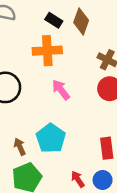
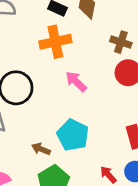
brown arrow: (20, 147) -> (41, 149), turned -35

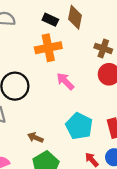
cyan pentagon: (73, 135) -> (79, 126), moved

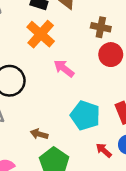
orange cross: (48, 48) -> (41, 34), turned -30

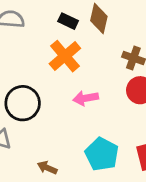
pink arrow: (64, 68) -> (86, 98), turned -55

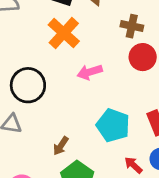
brown arrow: (47, 168) -> (61, 146), turned -72

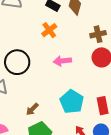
brown cross: (132, 26) -> (98, 34), turned -35
orange cross: (64, 33) -> (49, 30), size x0.7

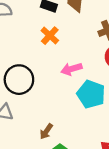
cyan pentagon: (72, 102) -> (91, 94), moved

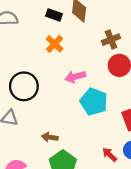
brown arrow: (46, 131) -> (50, 137), turned 63

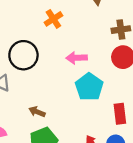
orange cross: (55, 44) -> (53, 19), moved

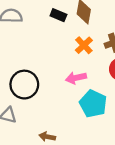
orange cross: (53, 19) -> (84, 45), moved

